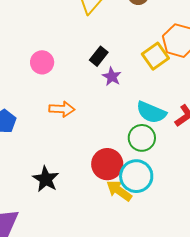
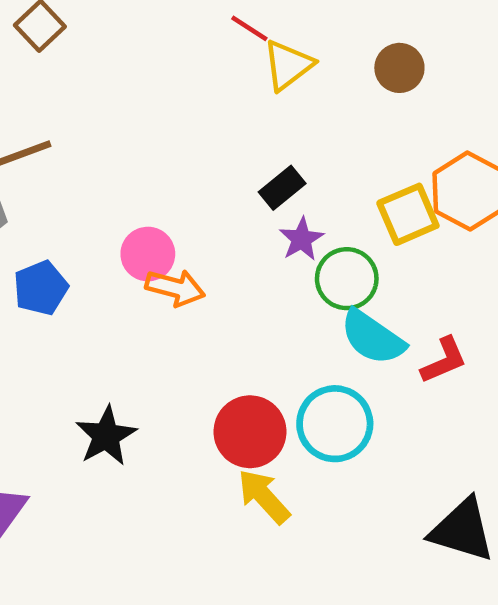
pink circle: (42, 62) -> (148, 254), moved
green circle: (142, 138) -> (347, 279), moved
cyan circle: (136, 176) -> (335, 424), moved

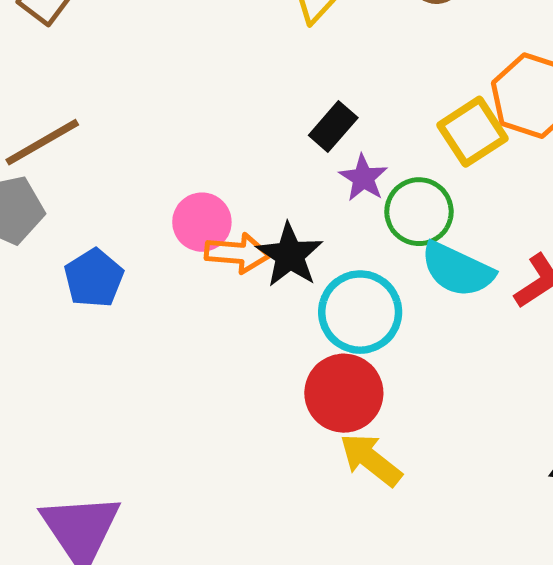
cyan circle: (335, 424) -> (360, 312), moved
black star: (106, 436) -> (290, 255), moved

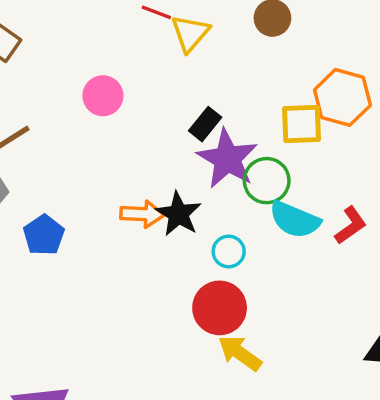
yellow square: (473, 132) -> (302, 124), turned 33
purple star: (363, 178) -> (227, 159), size x1.8
pink circle: (202, 222) -> (103, 96), moved
cyan circle: (360, 312) -> (229, 251), size x0.6

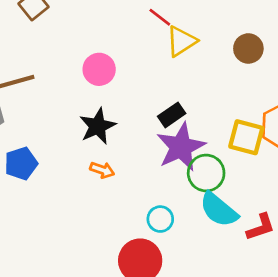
orange arrow: (142, 214) -> (102, 170), size x0.7
black star: (178, 214) -> (98, 126), moved

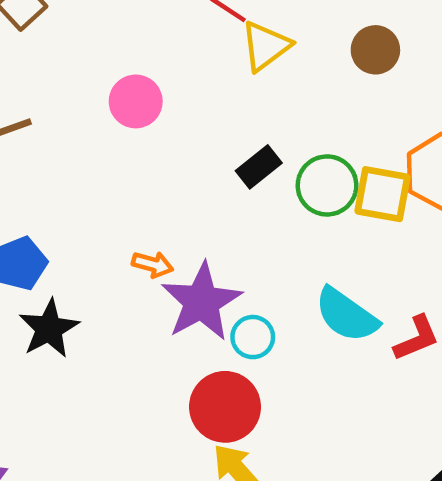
black star: (98, 126) -> (49, 328), moved
purple star: (181, 147) -> (201, 302), moved
green circle: (206, 173) -> (327, 185), moved

